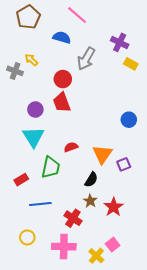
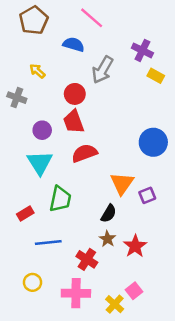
gray cross: (15, 71) -> (17, 98), moved
blue circle: (129, 120) -> (153, 142), size x1.5
red semicircle: (71, 147) -> (84, 153), moved, size x1.5

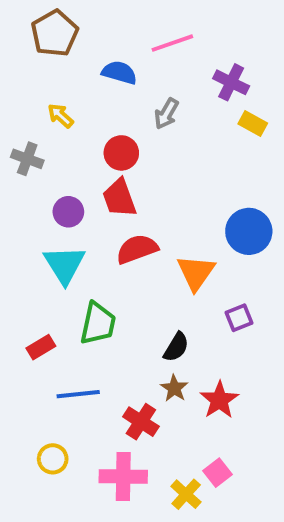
pink line: (92, 18) -> (172, 43), moved, turned -60
gray arrow: (103, 70) -> (166, 114), size x0.7
orange triangle: (122, 183) -> (196, 273), moved

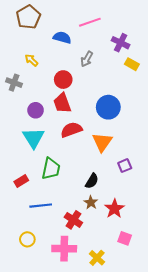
blue circle: (249, 231) -> (108, 107), moved
pink square: (217, 473) -> (125, 238), moved, turned -32

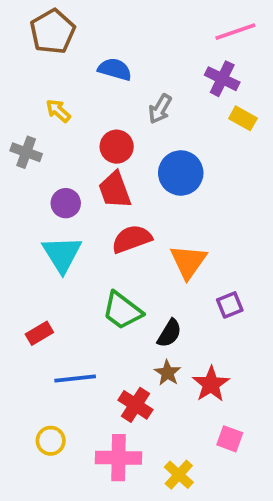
pink line: (90, 22) -> (235, 32), moved
blue circle: (108, 107) -> (181, 173), moved
green trapezoid: (51, 169) -> (122, 311), moved, turned 115

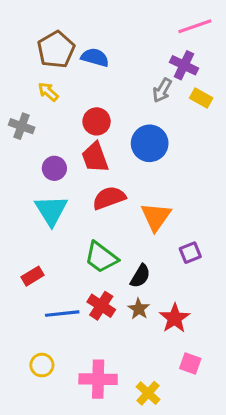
brown pentagon: (53, 32) -> (56, 50), moved
gray arrow: (160, 109) -> (162, 90), moved
red cross: (135, 405) -> (101, 306), moved

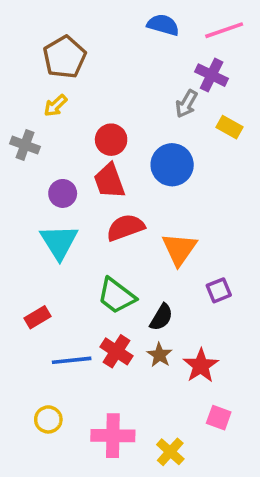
blue semicircle: (95, 57) -> (163, 25), moved
yellow arrow: (48, 92) -> (55, 106), turned -85
yellow rectangle: (201, 98) -> (229, 127), moved

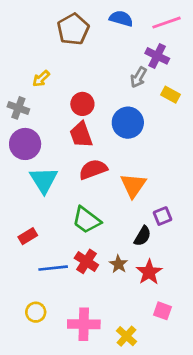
brown pentagon: (64, 57) -> (73, 29), moved
purple circle: (63, 193) -> (25, 144), moved, size x1.5
black semicircle: (161, 317) -> (142, 236), moved

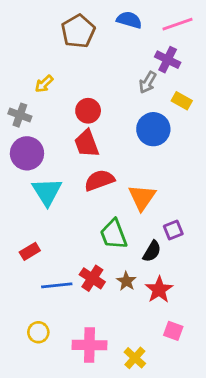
blue circle: (128, 123) -> (153, 129), moved
green trapezoid: (86, 220) -> (114, 234), moved, turned 32

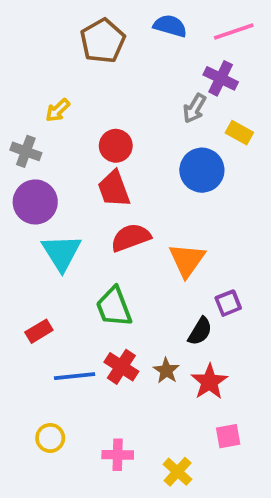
green trapezoid: (114, 234) -> (114, 307), moved
pink square: (173, 331) -> (228, 436), turned -30
pink cross: (89, 345) -> (118, 455), size x0.7

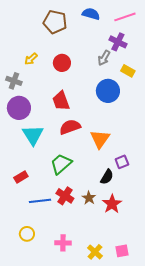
brown pentagon: (103, 41) -> (55, 22), turned -30
red circle: (116, 146) -> (62, 63), moved
green trapezoid: (114, 307) -> (61, 164), turned 70
pink square: (228, 436) -> (122, 251), moved

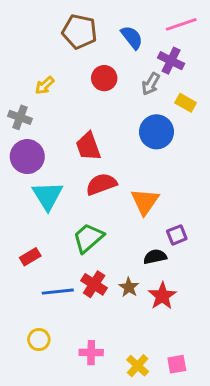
blue semicircle: (91, 14) -> (132, 37), moved, turned 36
red circle: (62, 63) -> (104, 78), moved
black semicircle: (107, 177) -> (155, 257), turned -133

